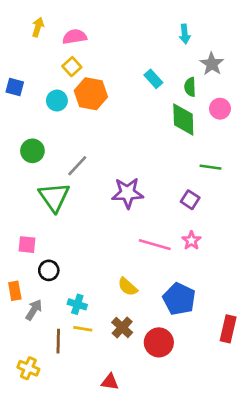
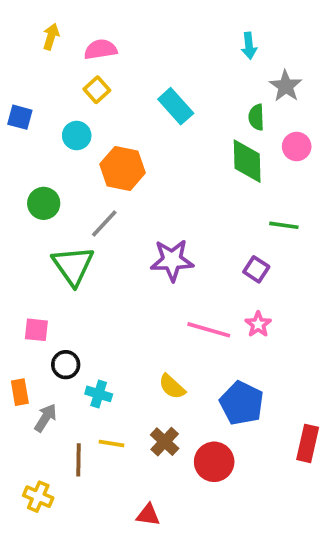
cyan rectangle: (153, 79) -> (176, 106), moved, size x1.4
orange hexagon: (91, 94) -> (123, 169), moved
cyan cross: (77, 304) -> (99, 394), moved

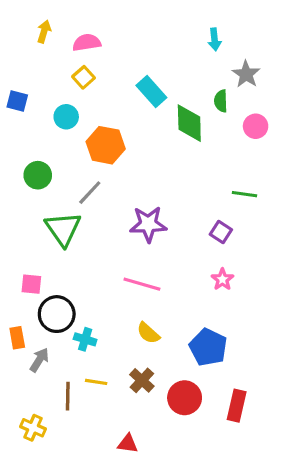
green diamond: (247, 161) -> (189, 123), moved
pink line: (209, 330) -> (142, 284), moved
black circle: (66, 365) -> (57, 314), size x1.5
red rectangle: (308, 443) -> (237, 406), moved

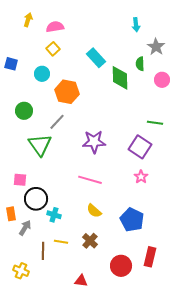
purple square: (221, 232) -> (140, 147), size x1.6
red circle: (185, 398) -> (121, 266), moved

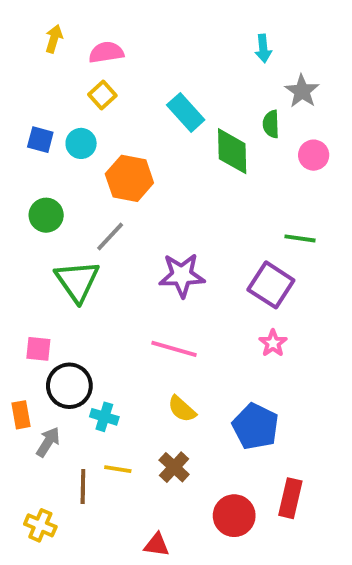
blue square: (11, 64) -> (40, 140), moved

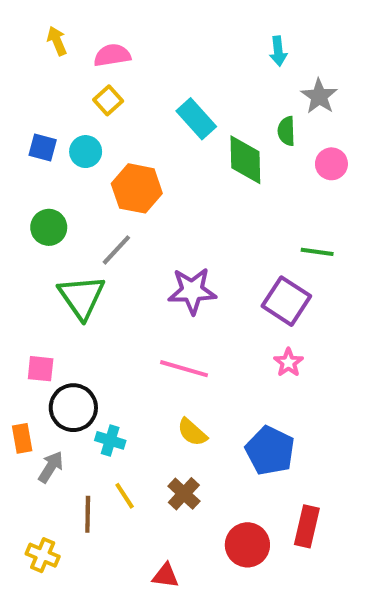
yellow arrow: (54, 39) -> (57, 41), turned -40
yellow line: (118, 469) -> (125, 496), turned 48

